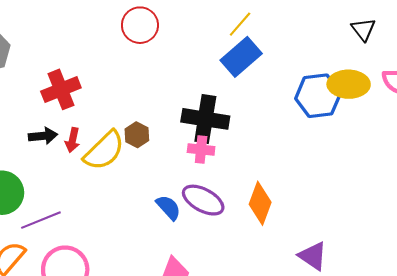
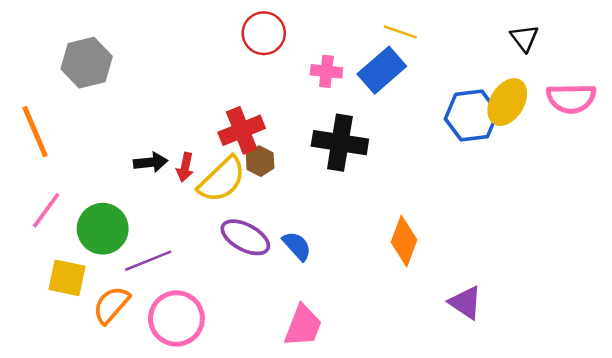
yellow line: (240, 24) -> (400, 32), moved, turned 68
yellow ellipse: (349, 84) -> (507, 102), turned -60
red cross: (61, 89) -> (242, 130), moved
pink cross: (201, 150) -> (326, 71), moved
purple ellipse: (203, 200) -> (245, 237), moved

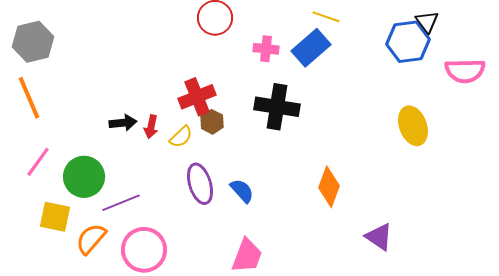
gray hexagon: (87, 63) -> (33, 42), moved
yellow ellipse: (507, 102) -> (413, 126), moved, turned -51
blue hexagon: (472, 116) -> (408, 42), moved
yellow semicircle: (222, 180) -> (181, 137), size x0.6
purple ellipse: (245, 237) -> (200, 184), turned 45

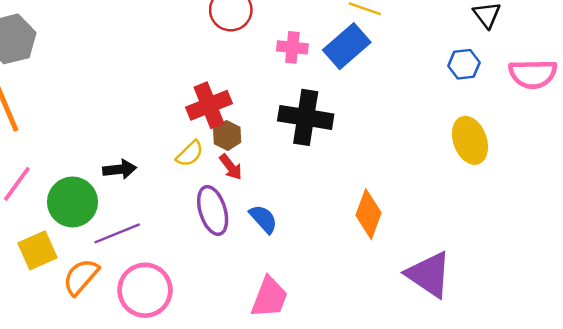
blue hexagon: (408, 42) -> (464, 64), moved, size x0.6
black arrow: (123, 123) -> (120, 169), moved
red arrow: (151, 127) -> (231, 167), moved, turned -50
yellow square: (55, 217) -> (37, 250), turned -36
purple triangle: (379, 237) -> (429, 274), size x1.4

